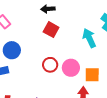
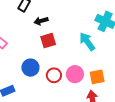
red square: (51, 30) -> (48, 41), turned -35
blue circle: (12, 50) -> (30, 68), moved

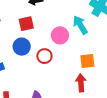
red square: (48, 41) -> (26, 24), moved
pink circle: (75, 74) -> (60, 35), moved

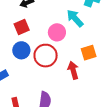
red circle: (44, 56) -> (46, 56), size x1.5
red arrow: (81, 83) -> (73, 70), moved

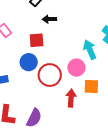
pink circle: (57, 32) -> (76, 68), moved

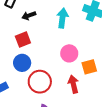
cyan arrow: (90, 50) -> (62, 18), moved, turned 48
red circle: (50, 75) -> (40, 82), moved

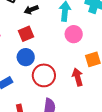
pink circle: (69, 53) -> (74, 34), moved

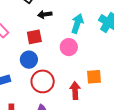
pink circle: (74, 34) -> (69, 47), moved

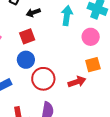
pink circle: (69, 47) -> (91, 37), moved
red arrow: (75, 91) -> (77, 82), turned 84

